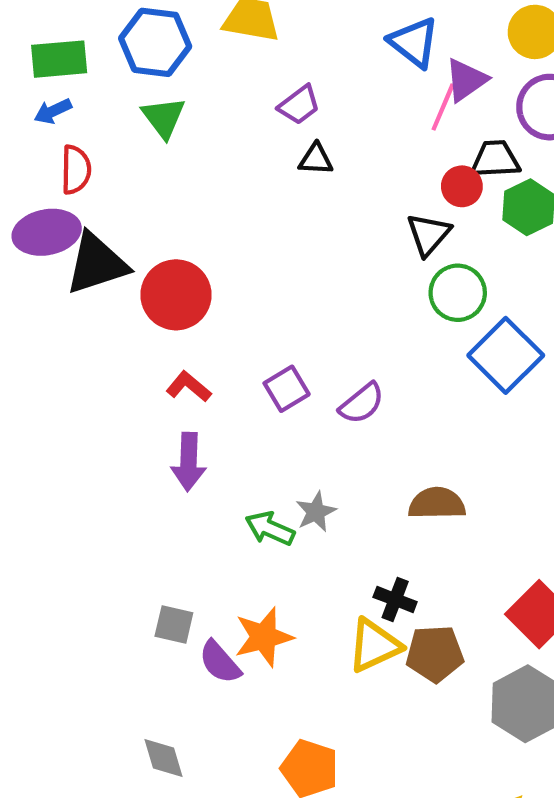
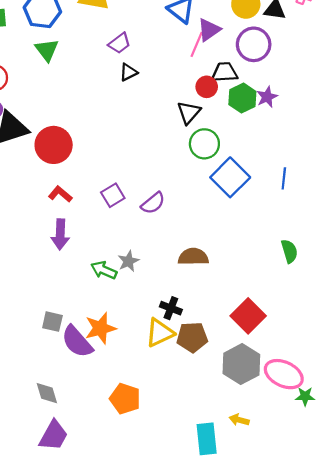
black triangle: (316, 159) -> (128, 72), turned -30
purple semicircle: (220, 662) -> (77, 342), size x1.4

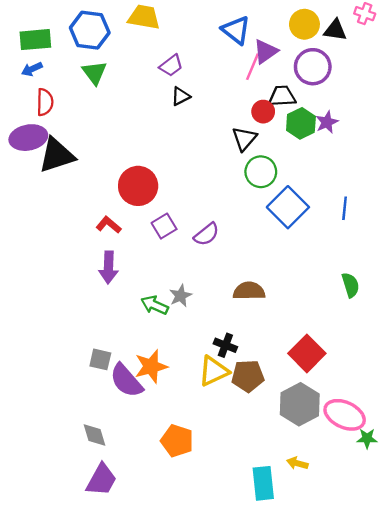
red circle: (54, 145) -> (138, 186), moved

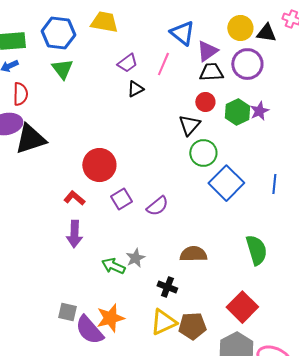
pink line: (253, 67) -> (163, 64), moved
black trapezoid: (282, 96) -> (211, 72), moved
green semicircle: (350, 285) -> (256, 250), moved, size x1.4
black cross: (225, 345) -> (167, 287), moved

